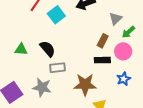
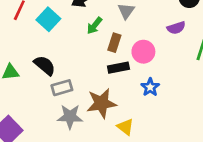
green arrow: (128, 32) -> (95, 26), moved
gray star: (42, 87) -> (70, 117), moved

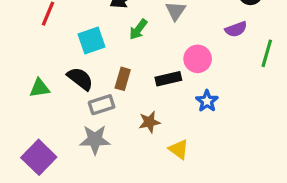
cyan square: (48, 19) -> (91, 41), moved, turned 30
brown rectangle: (114, 43) -> (123, 79), moved
brown star: (102, 103) -> (149, 122), size x0.6
gray star: (70, 117) -> (95, 140), moved

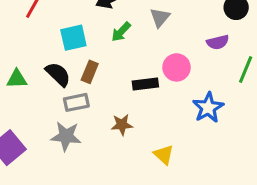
brown rectangle: (123, 79) -> (90, 72), moved
blue star: (207, 101) -> (208, 108), moved, size x1.4
yellow triangle: (179, 149) -> (164, 155), moved

